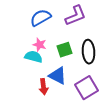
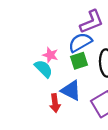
blue semicircle: (41, 18) -> (80, 42), moved
cyan semicircle: (34, 57) -> (44, 69), turned 30

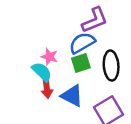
red arrow: (55, 103) -> (47, 88), moved

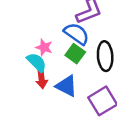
blue semicircle: (82, 43) -> (76, 34), turned 65
green square: (81, 63) -> (75, 54), turned -36

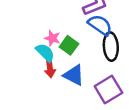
blue semicircle: (76, 34) -> (100, 25), moved
green square: (75, 54) -> (69, 45), moved

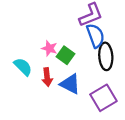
blue semicircle: (100, 25) -> (95, 36), turned 35
cyan semicircle: (45, 53) -> (23, 67), moved

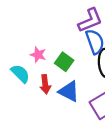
pink star: (49, 48) -> (38, 55), moved

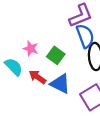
red arrow: (45, 84) -> (37, 77), turned 132

